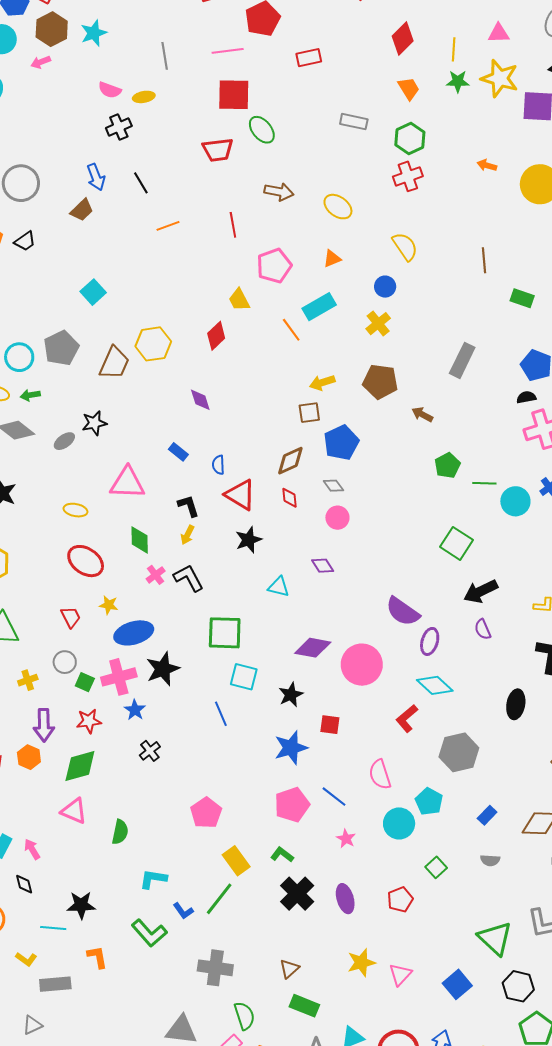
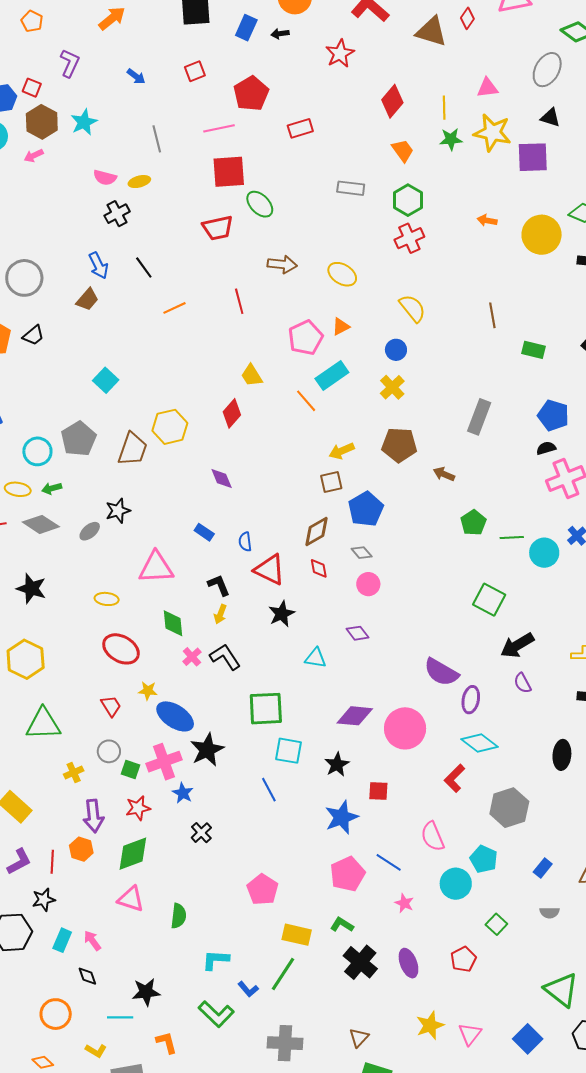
pink pentagon: (274, 266) -> (306, 338), moved
blue ellipse: (134, 633) -> (175, 716), turned 54
yellow rectangle: (236, 861) -> (297, 935), turned -36

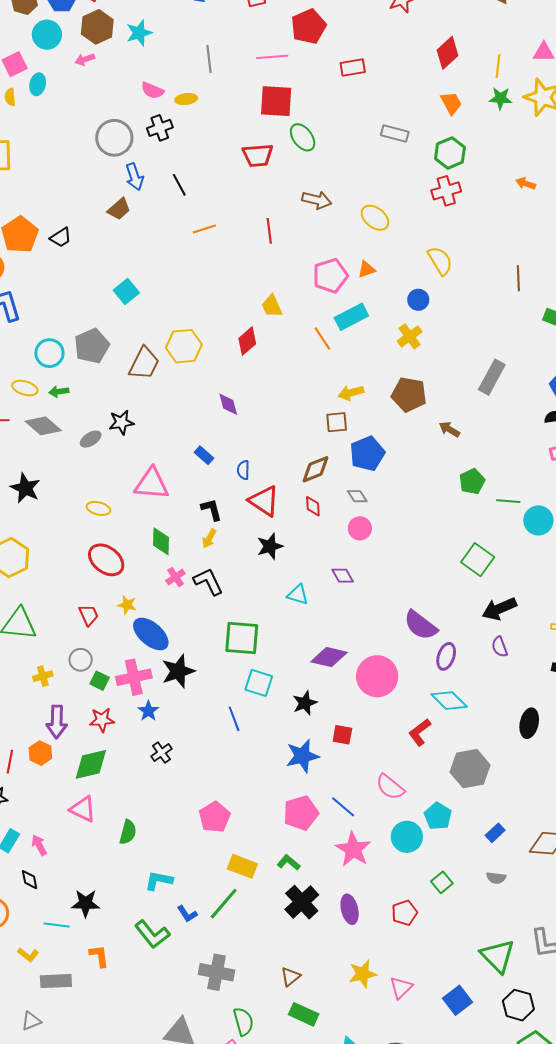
gray circle: (24, 278) -> (114, 138), moved
pink semicircle: (433, 836) -> (390, 787), turned -36
pink star: (404, 903) -> (353, 849), size x1.8

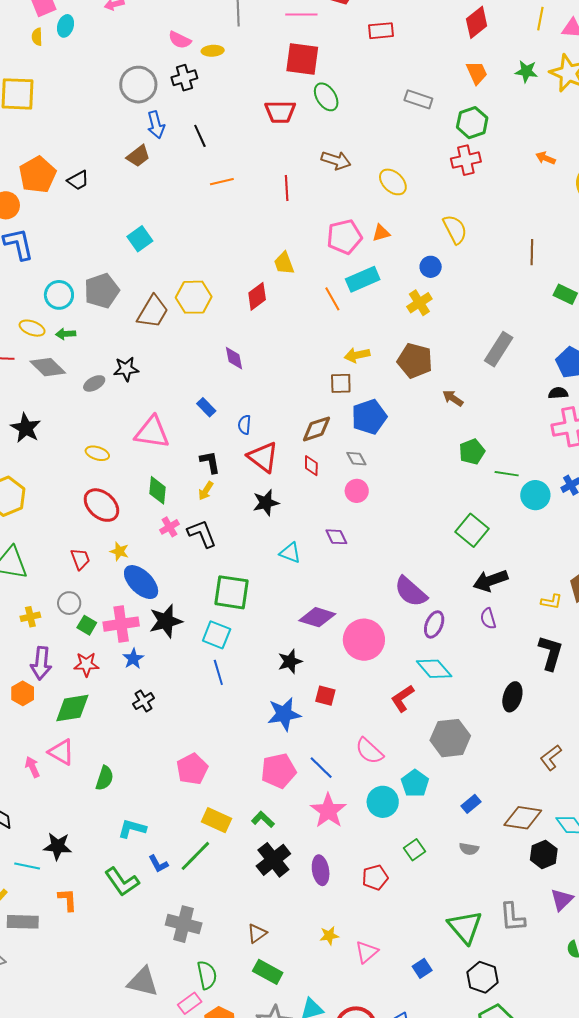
yellow line: (498, 66) -> (540, 19), moved
cyan square: (259, 683) -> (217, 635), moved
pink arrow: (39, 845) -> (32, 767), moved
yellow star: (363, 974) -> (329, 936), size x0.7
blue square: (458, 1000) -> (422, 968), size x0.7

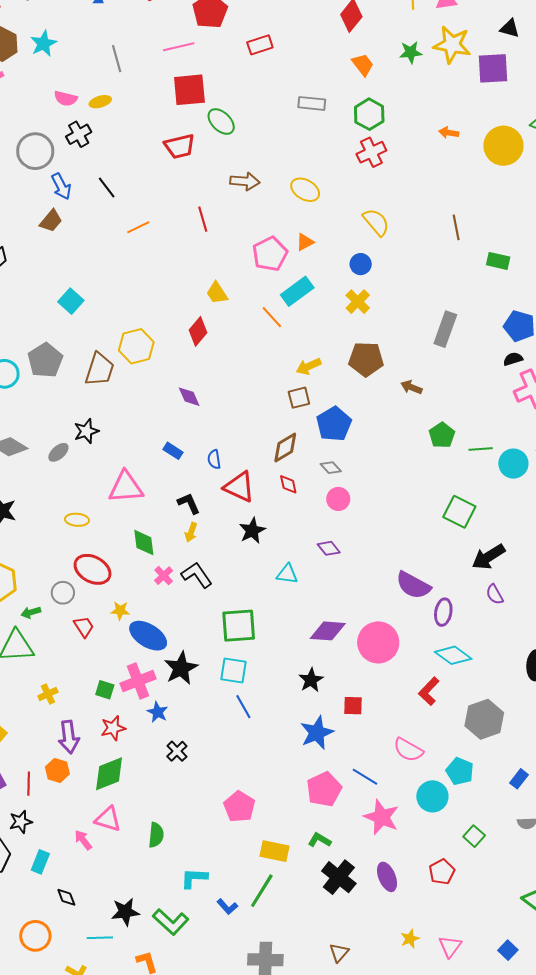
green arrow: (66, 334) -> (31, 612), moved
gray circle: (69, 603) -> (63, 593), moved
green L-shape: (122, 882) -> (171, 922), moved

